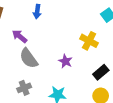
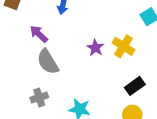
purple star: (65, 61) -> (95, 48), moved

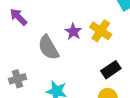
gray semicircle: (48, 62) -> (48, 48), moved

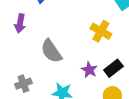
purple arrow: (18, 17) -> (20, 23), turned -120
purple star: (73, 32) -> (89, 70), moved

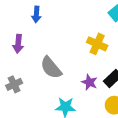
gray cross: (23, 84) -> (14, 84), moved

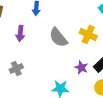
gray semicircle: (51, 68) -> (58, 37), moved

